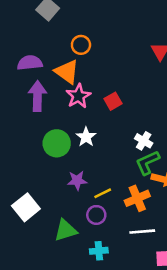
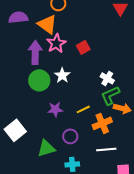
purple arrow: (37, 96) -> (35, 52), moved
yellow line: (103, 193) -> (83, 109), moved

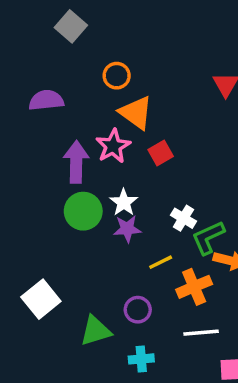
orange triangle: (47, 24) -> (136, 113), moved
white cross: (107, 78) -> (183, 218), moved
purple star: (55, 109) -> (127, 229), moved

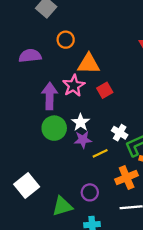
orange circle: (117, 76) -> (66, 40), moved
orange triangle: (136, 113) -> (89, 64), turned -35
yellow line: (161, 262) -> (100, 153), moved

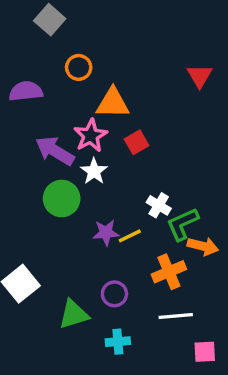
purple arrow: (50, 96) -> (55, 151), turned -60
white star: (81, 122) -> (94, 171), moved
purple star: (83, 140) -> (106, 233), moved

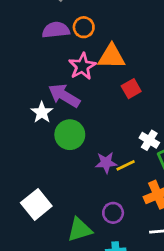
purple semicircle: (26, 91) -> (56, 30), moved
pink star: (91, 136) -> (82, 66), moved
white star: (94, 171) -> (42, 112), moved

